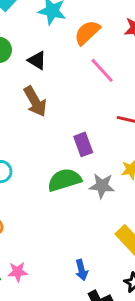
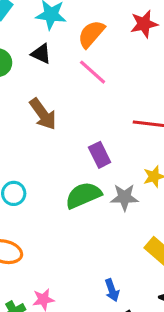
black triangle: (37, 60) -> (41, 54), moved
pink line: (102, 70) -> (93, 72), moved

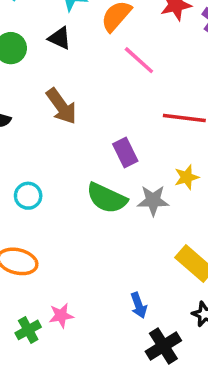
pink line: (93, 72) -> (139, 60), moved
green semicircle: (83, 195) -> (107, 198), turned -132

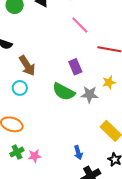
pink line: (139, 60) -> (80, 25), moved
brown arrow: (61, 106) -> (27, 66), moved
green cross: (28, 330) -> (17, 152), moved

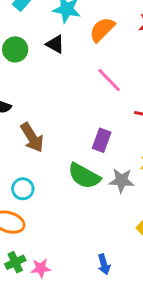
purple rectangle: (75, 67) -> (102, 140), turned 42
cyan circle: (20, 88) -> (23, 189), moved

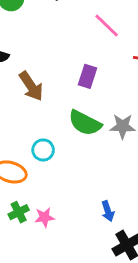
purple rectangle: (102, 140) -> (87, 76), moved
cyan circle: (23, 189) -> (43, 150), moved

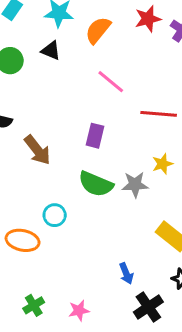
green cross: (19, 212) -> (34, 305), moved
pink star: (44, 217) -> (79, 311), moved

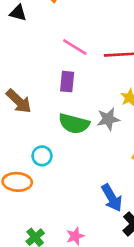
pink line: (111, 82) -> (75, 47), moved
blue arrow: (126, 273) -> (112, 198), size x1.5

